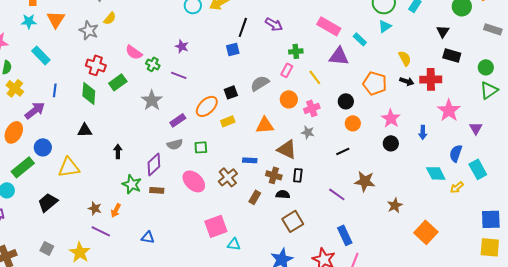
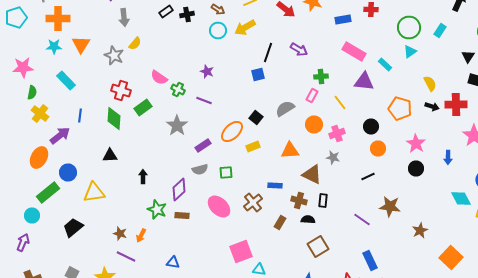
black square: (231, 92) -> (256, 118), turned -32

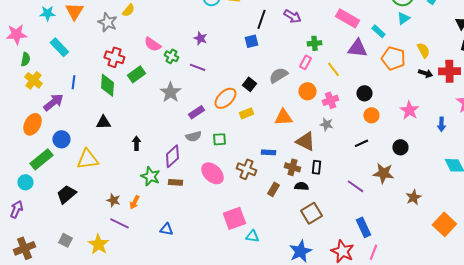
orange pentagon: (400, 108) -> (393, 58), moved
black circle: (416, 168) -> (400, 147), moved
brown cross: (253, 202) -> (246, 169), turned -30

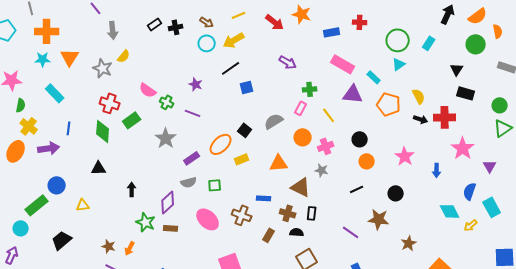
black line: (261, 19) -> (231, 68), moved, turned 36
purple arrow: (53, 102) -> (49, 148), turned 30
orange ellipse: (32, 124) -> (16, 151), moved
yellow triangle: (87, 159) -> (83, 205), size x0.6

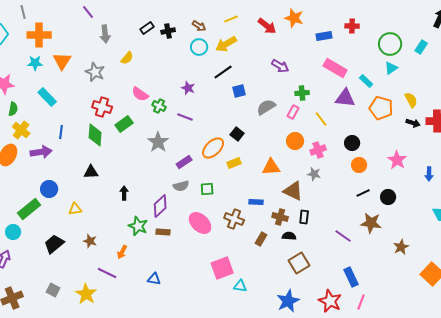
yellow semicircle: (124, 56) -> (127, 58), moved
gray semicircle: (274, 121) -> (266, 107), moved
black line: (357, 189) -> (363, 193), moved
brown star: (109, 246) -> (90, 241), moved

